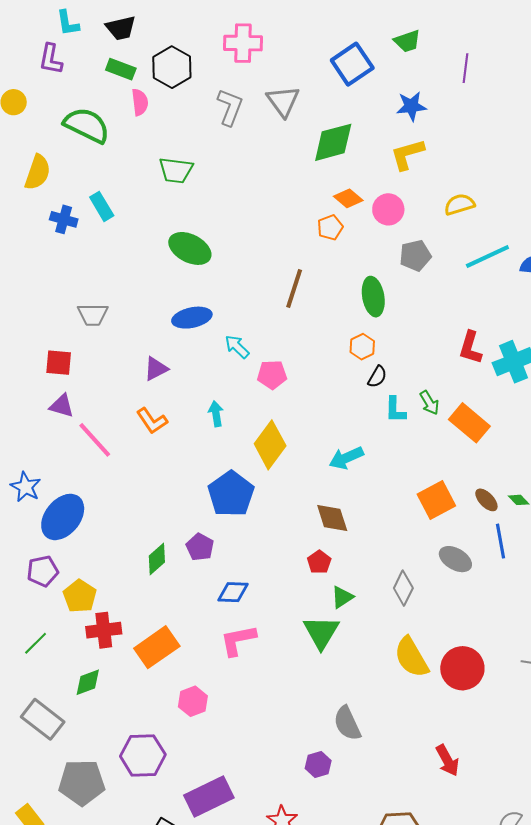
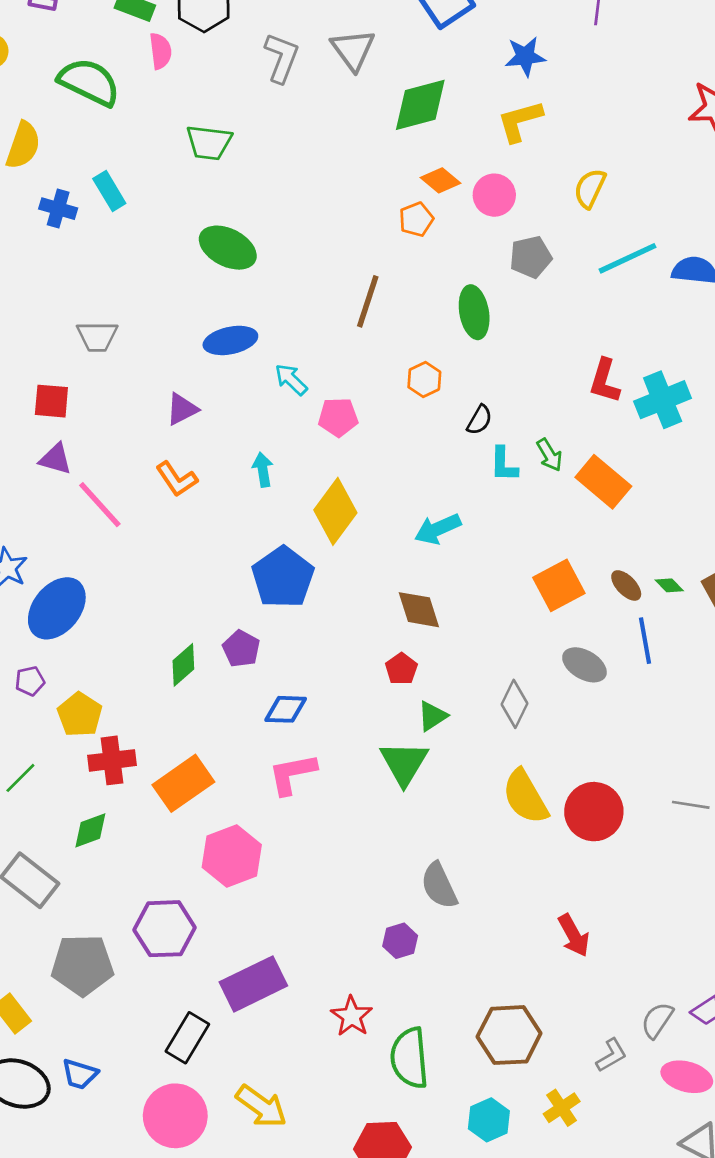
yellow semicircle: (459, 204) -> (590, 188), turned -48
orange hexagon: (362, 347) -> (424, 379), moved
purple pentagon: (43, 571) -> (30, 681), size x0.7
pink hexagon: (193, 701) -> (232, 856), size x1.5

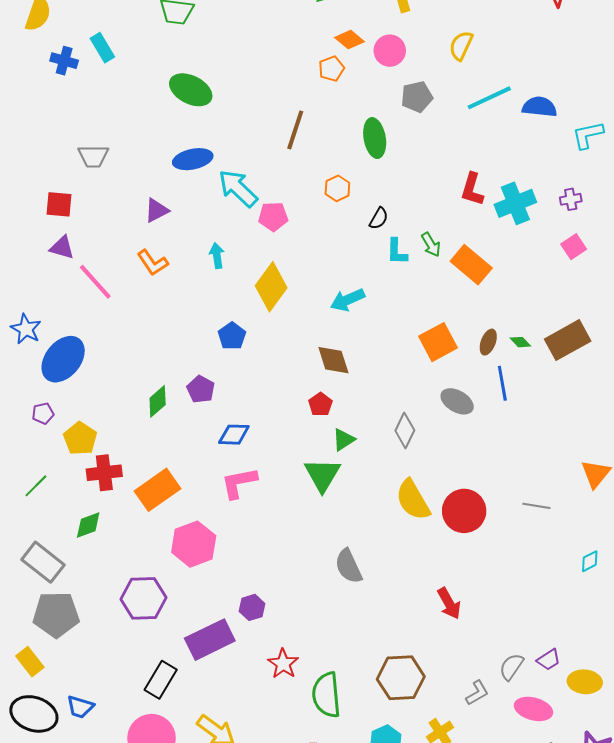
cyan arrow: (291, 379) -> (238, 188), size x1.6
blue pentagon: (283, 577) -> (232, 336), size x0.6
brown ellipse: (626, 585) -> (488, 342), turned 65
purple hexagon: (400, 941) -> (252, 607), moved
gray pentagon: (82, 965) -> (56, 614), moved

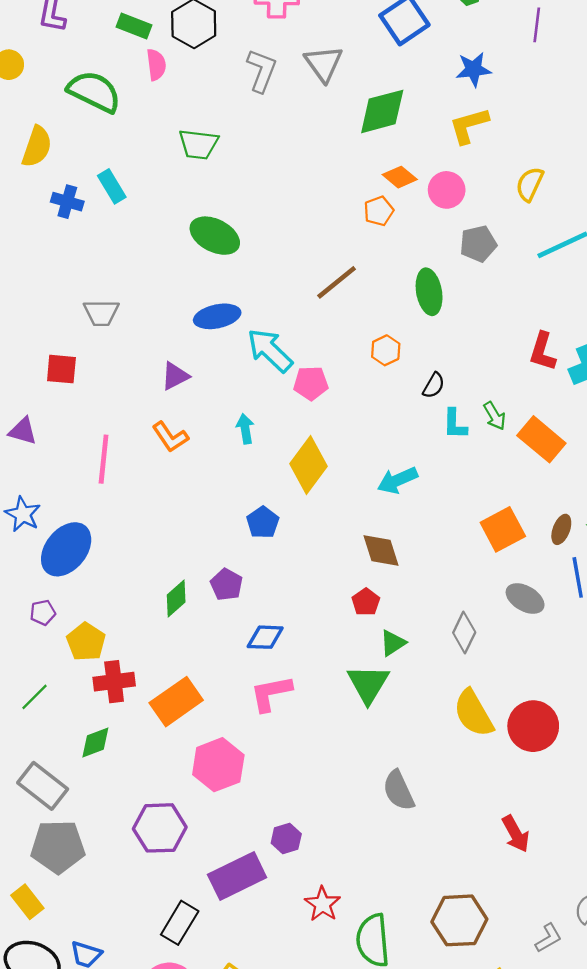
brown line: (295, 130) -> (337, 282), turned 33
purple triangle: (62, 248) -> (23, 431), moved
pink line: (95, 282) -> (104, 459), turned 48

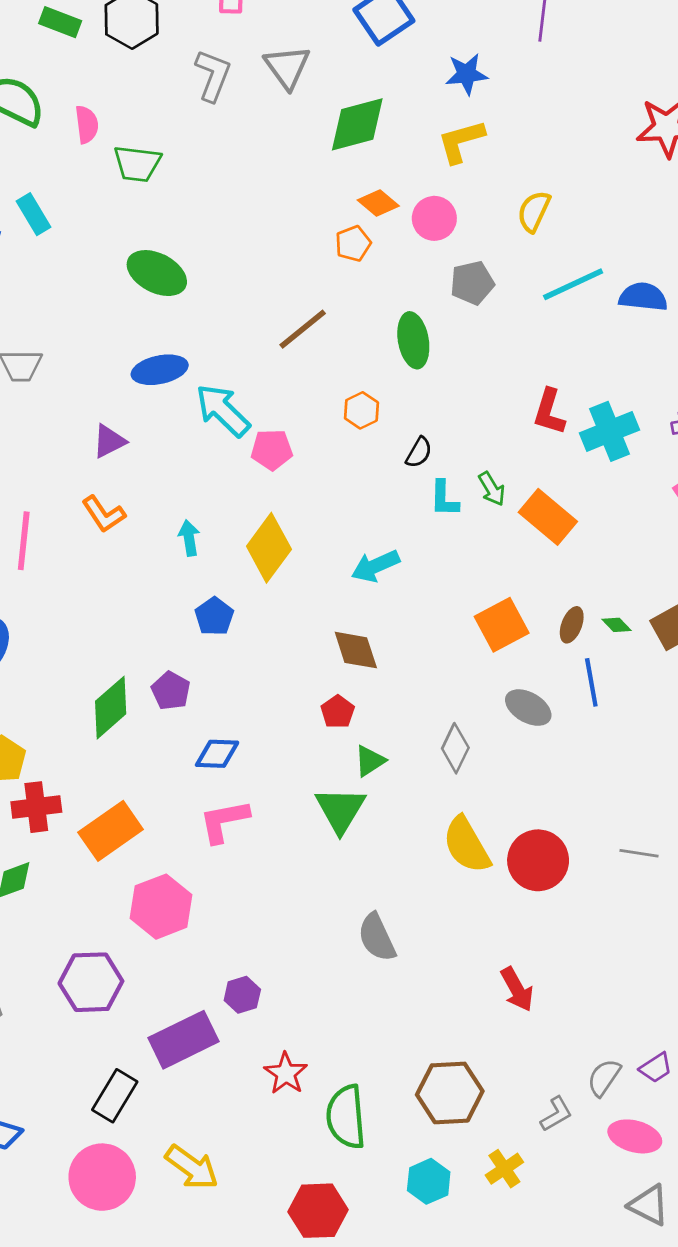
pink semicircle: (156, 65) -> (87, 124), moved
cyan arrow: (245, 429) -> (189, 538), moved
green diamond: (176, 599) -> (111, 708), size x1.4

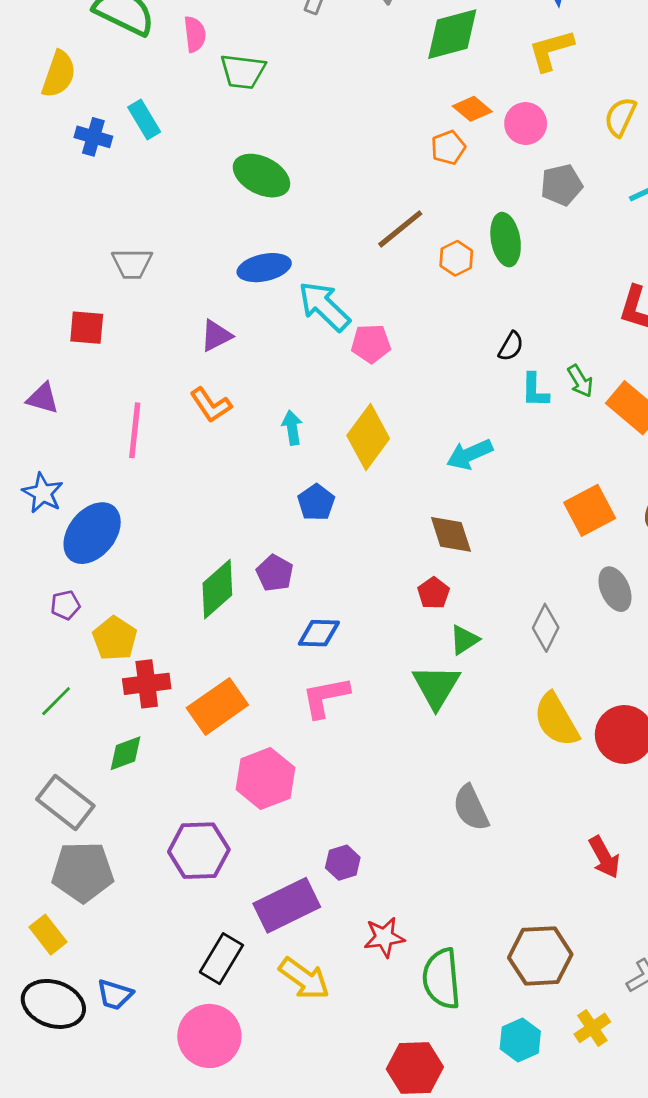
orange hexagon: (361, 410) -> (456, 258), moved
gray ellipse: (528, 708) -> (615, 589), turned 36
red star: (286, 1073) -> (384, 937), turned 30
yellow arrow: (192, 1167) -> (304, 979), moved

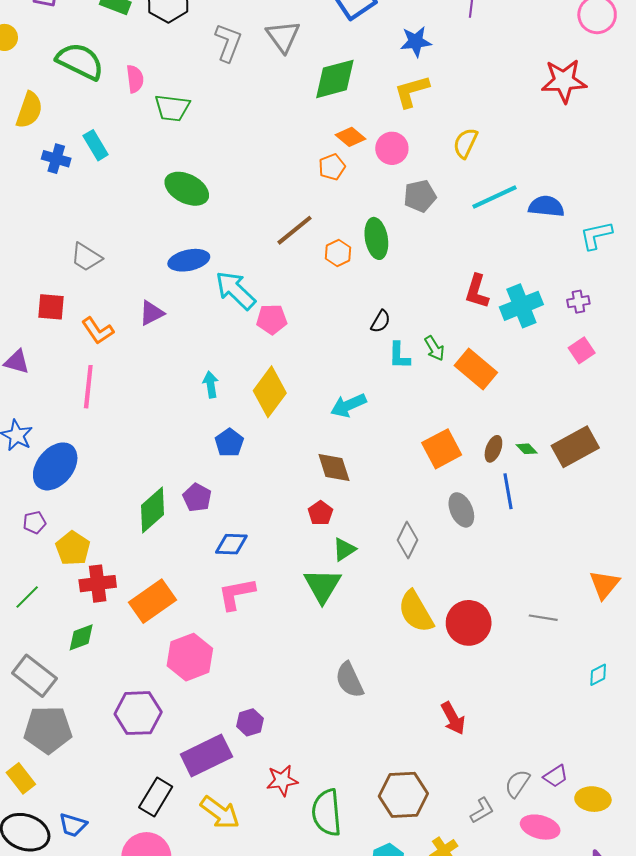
gray trapezoid: (132, 264) -> (86, 257), turned 32
orange L-shape: (211, 405) -> (98, 331), moved

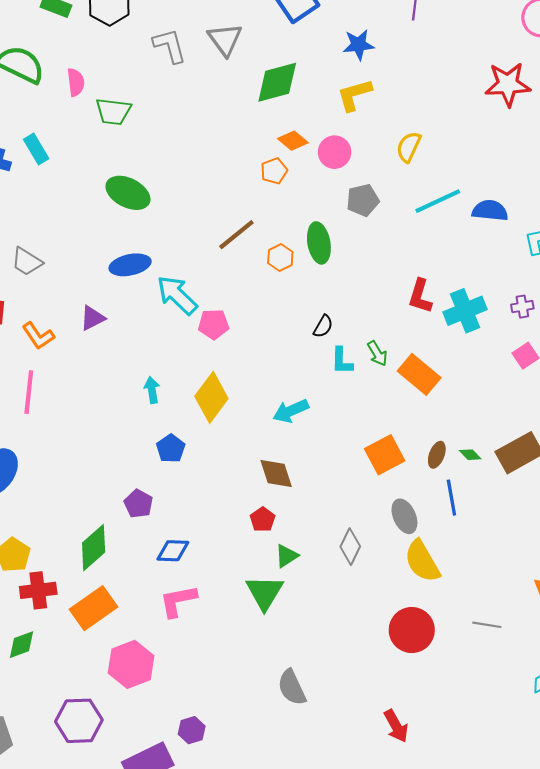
gray L-shape: (228, 43) -> (170, 46), turned -36
green diamond: (153, 510) -> (94, 548), moved
yellow semicircle: (416, 612) -> (422, 561), moved

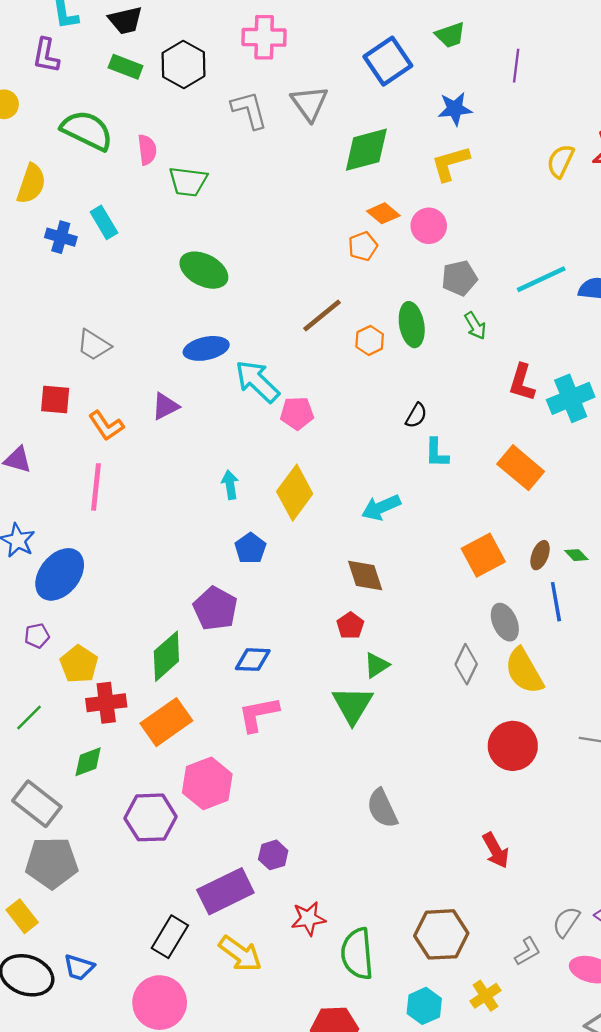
yellow semicircle: (409, 147) -> (560, 161), moved
green arrow: (377, 354) -> (475, 326), moved
purple pentagon: (138, 504) -> (215, 608), size x1.4
gray diamond: (350, 547) -> (466, 664), moved
purple hexagon: (79, 721) -> (151, 817), moved

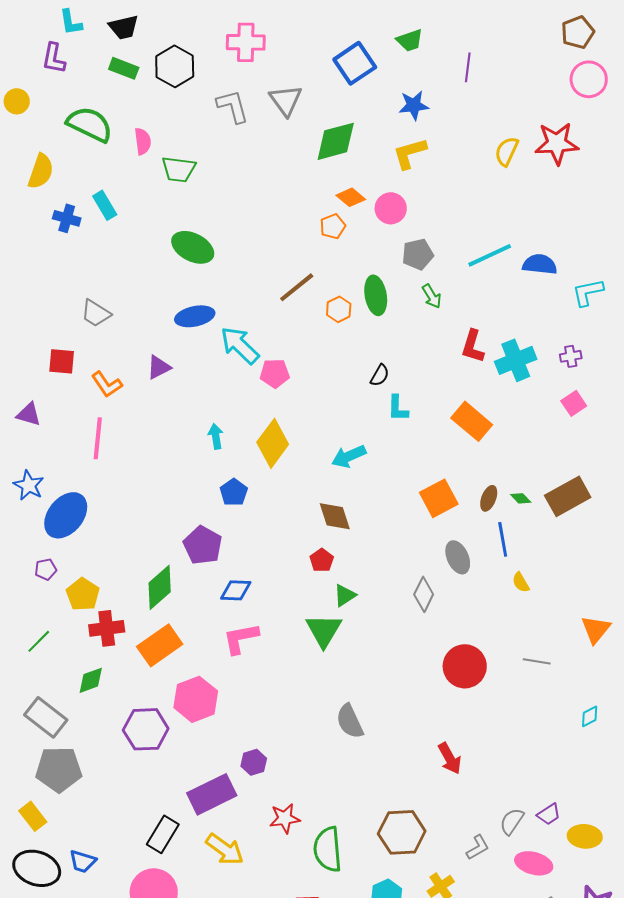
yellow semicircle: (524, 671) -> (521, 582), moved, size x0.5

